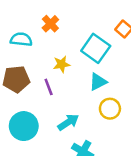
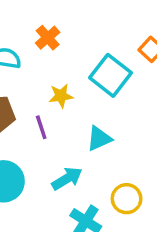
cyan triangle: (98, 82) -> (99, 139), moved
yellow circle: (110, 109) -> (127, 199), moved

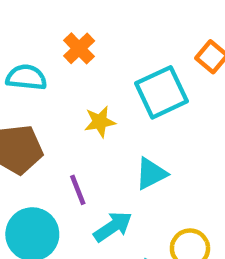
cyan square: (110, 75) -> (162, 92), turned 30
purple line: (41, 127) -> (78, 190), moved

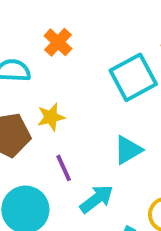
yellow star: (100, 122) -> (51, 117), moved

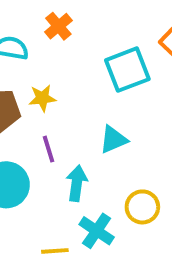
cyan arrow: (97, 199) -> (77, 183), turned -52

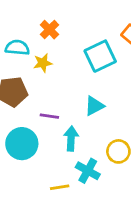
yellow star: (42, 98) -> (43, 63), moved
purple line: (48, 149) -> (49, 116), turned -60

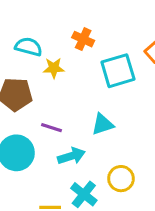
orange cross: (49, 30) -> (83, 39), moved, turned -30
cyan arrow: (71, 139) -> (71, 156), turned 60

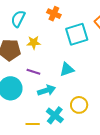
cyan semicircle: (28, 47) -> (18, 19), turned -78
yellow star: (54, 68) -> (34, 43), moved

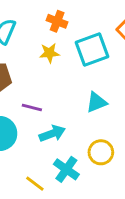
yellow star: (34, 43) -> (49, 53), moved
cyan triangle: (67, 69) -> (96, 102), moved
yellow line: (33, 124) -> (35, 184), turned 40

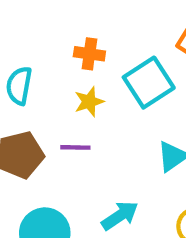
purple line: (32, 108) -> (75, 147), moved

